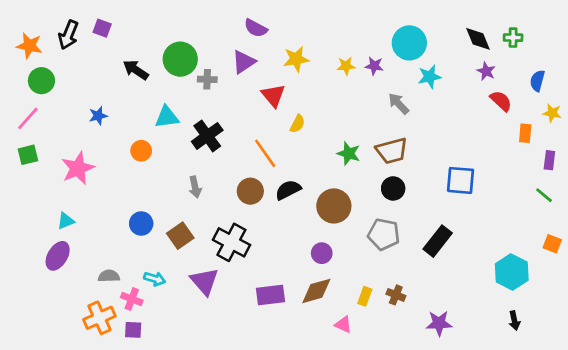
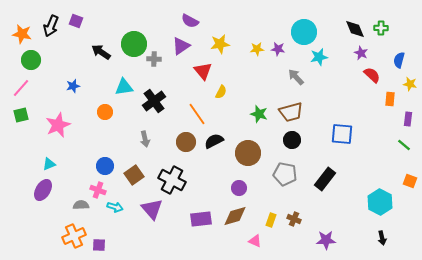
pink cross: (132, 299) -> (98, 190), moved

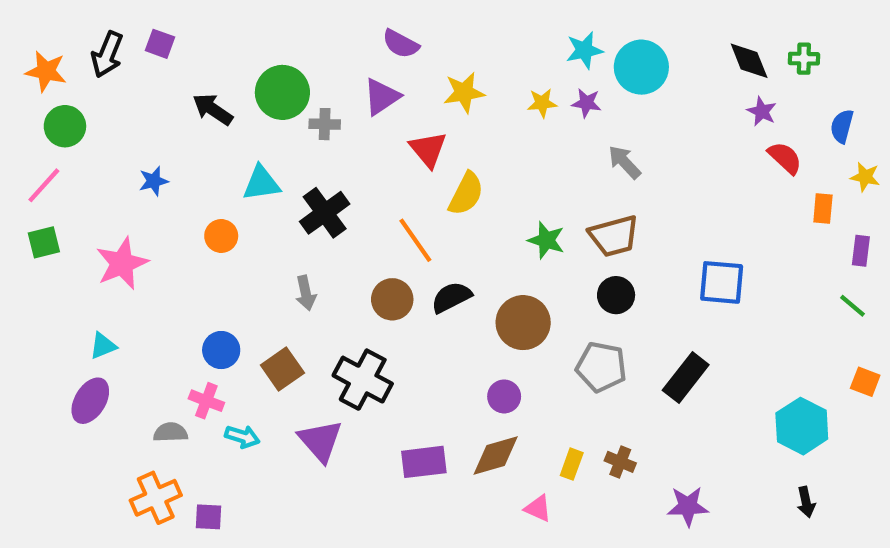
cyan star: (319, 57) -> (584, 50), moved
yellow semicircle: (221, 92) -> (466, 194), size x1.5

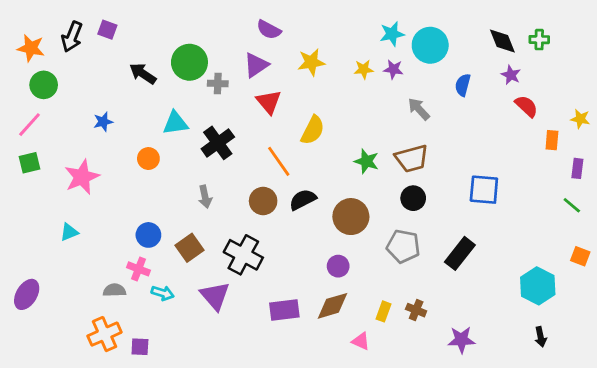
blue semicircle: (842, 126) -> (463, 85), moved
red triangle: (428, 149) -> (269, 102), moved
purple ellipse: (90, 401) -> (27, 294), moved

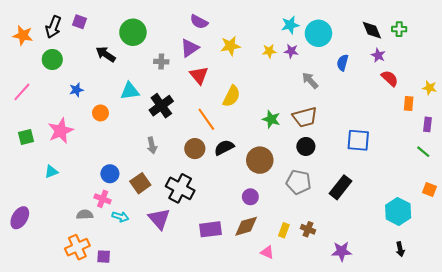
green circle: (189, 62) -> (133, 32), moved
green circle: (44, 85) -> (52, 59), moved
orange circle: (148, 159) -> (100, 113), moved
green square: (29, 163) -> (26, 137), moved

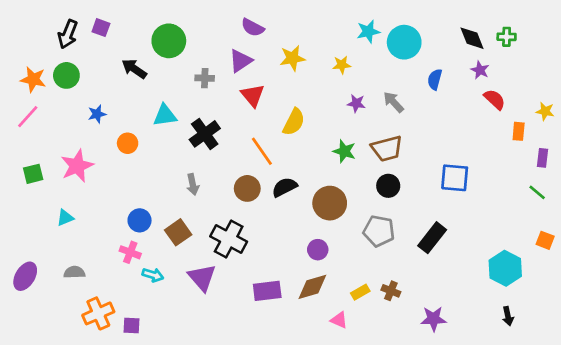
orange star: (23, 35) -> (33, 79), moved
purple star: (291, 51) -> (356, 103), moved
gray semicircle: (85, 215) -> (74, 272), moved
yellow rectangle: (284, 230) -> (360, 292), turned 40

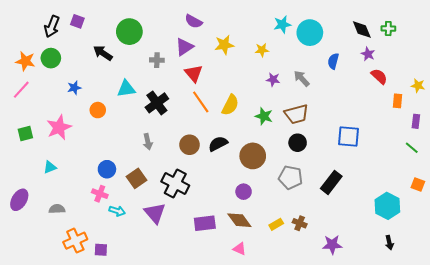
yellow semicircle: (294, 122) -> (230, 105), moved
orange line: (262, 151) -> (201, 102), moved
purple ellipse: (25, 276) -> (19, 200), moved
brown diamond: (312, 287) -> (239, 220), turned 70
pink triangle: (339, 320) -> (239, 249), moved

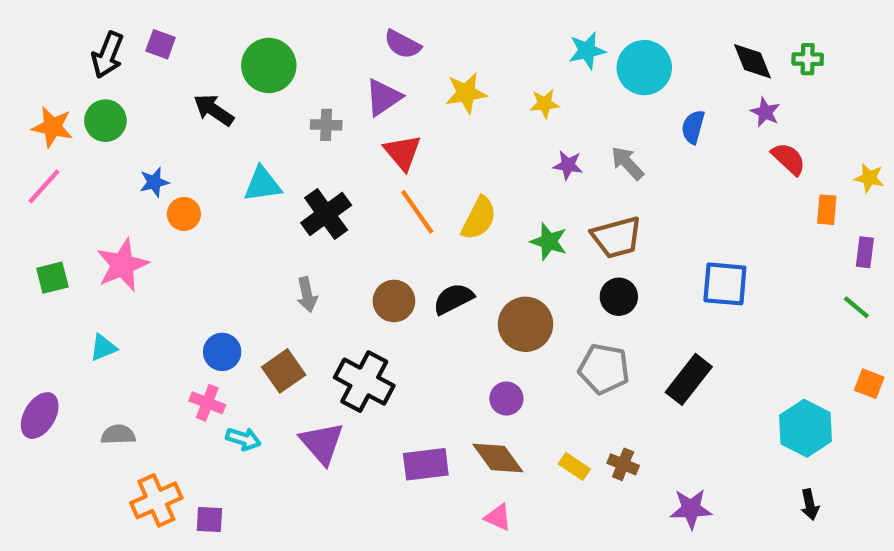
orange circle: (98, 110) -> (184, 214), moved
yellow rectangle: (276, 224) -> (574, 466), turned 64

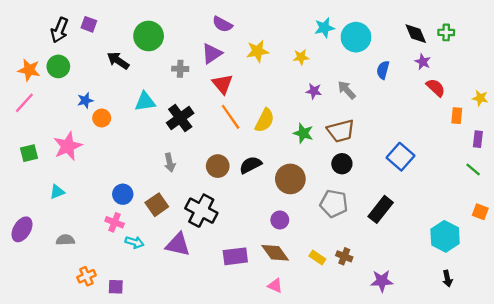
blue square: (725, 284) -> (401, 157), turned 36
purple triangle: (322, 443) -> (178, 245), turned -36
orange cross: (156, 500) -> (86, 276), size x0.7

